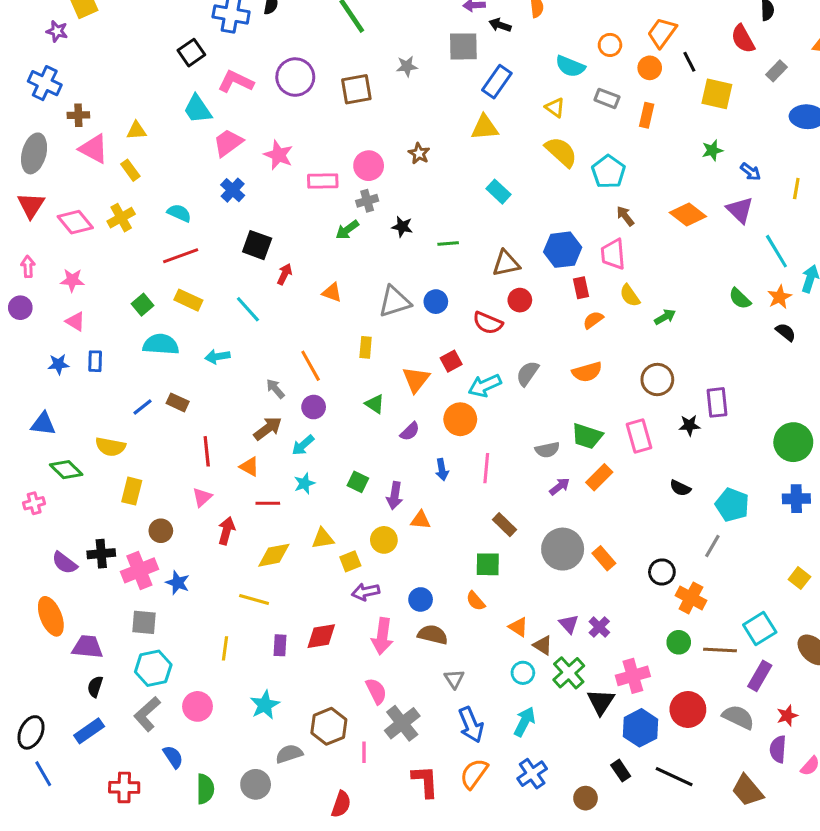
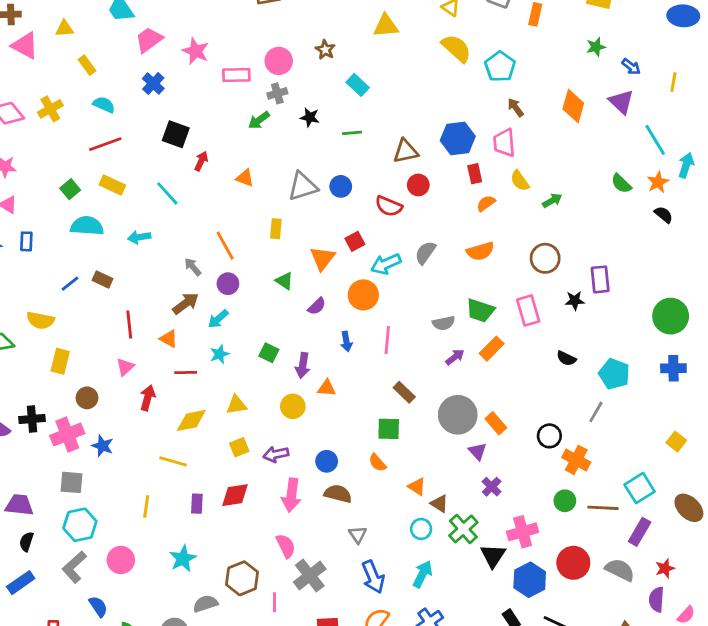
yellow rectangle: (130, 170) -> (87, 65), moved
cyan rectangle: (498, 192) -> (358, 85), moved
orange diamond: (688, 215) -> (573, 106), turned 68
yellow square: (350, 561) -> (239, 447), moved
purple triangle: (569, 624) -> (477, 451), moved

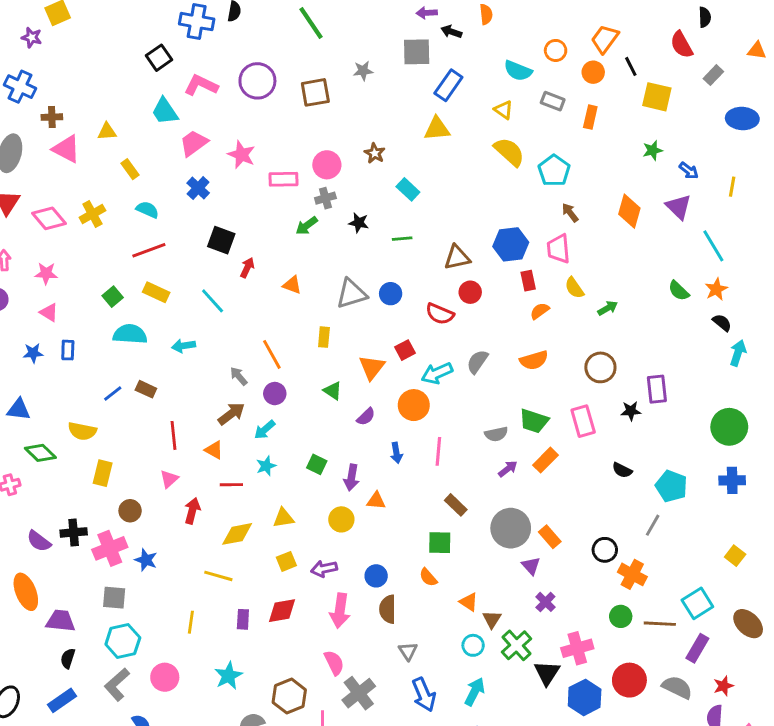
cyan arrow: (686, 165) -> (738, 353), moved
brown semicircle: (338, 494) -> (388, 609), turned -104
brown triangle: (439, 504) -> (492, 619), turned 30

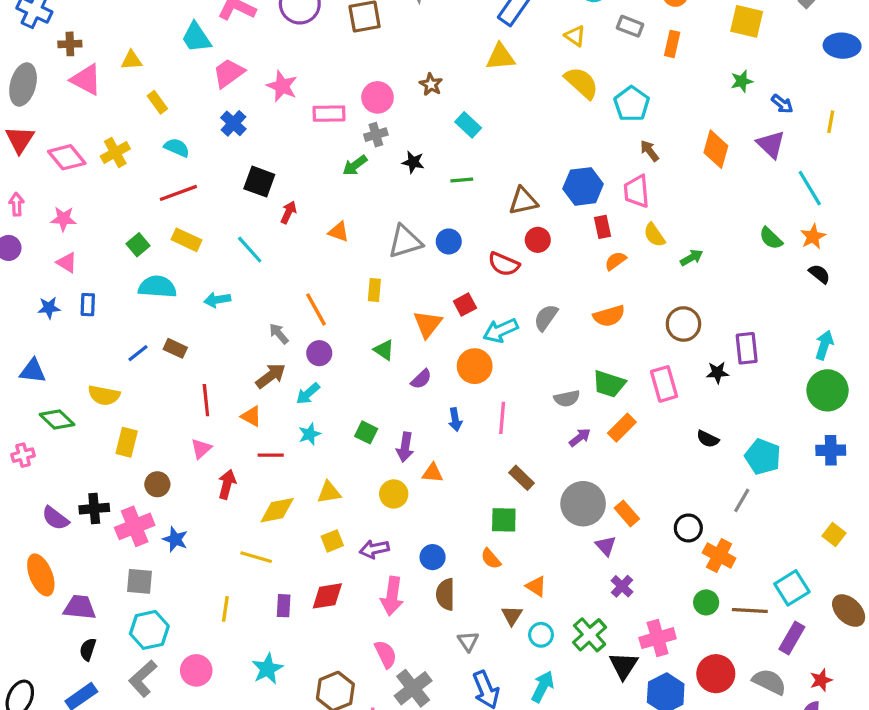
cyan arrow: (738, 353) -> (824, 345), moved
brown triangle: (492, 619) -> (512, 615), moved

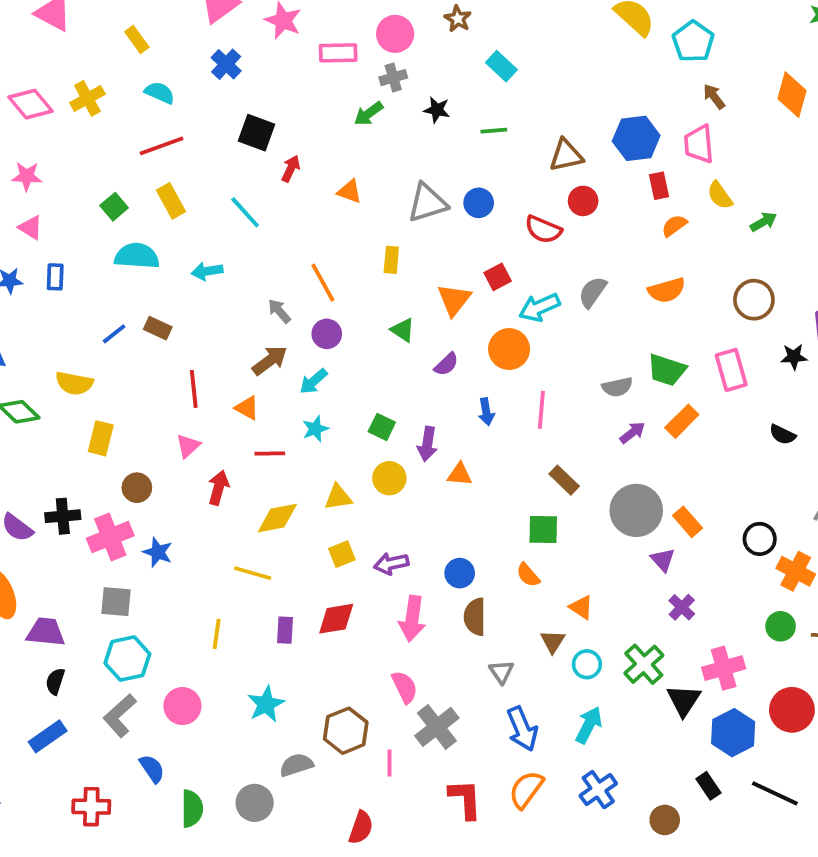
yellow rectangle: (187, 240) -> (171, 201), turned 36
yellow circle: (394, 494) -> (389, 478), moved

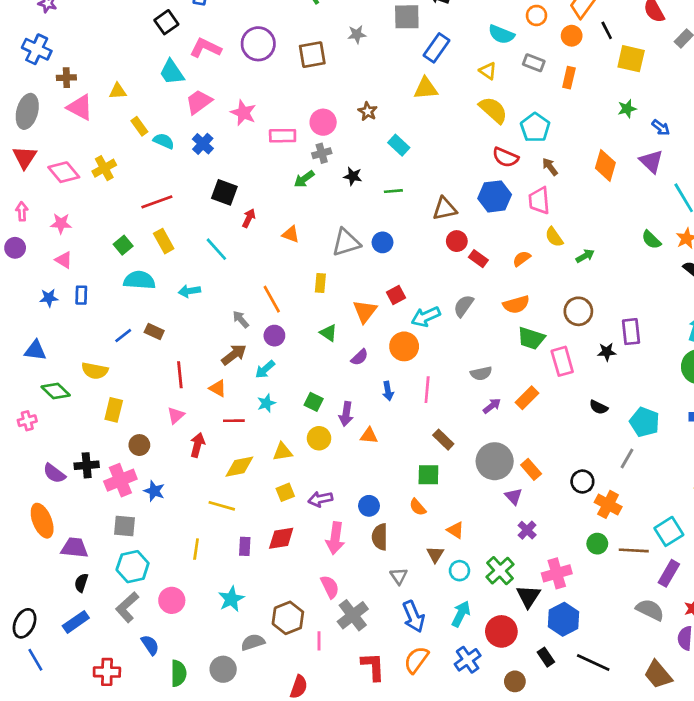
cyan semicircle: (160, 93) -> (164, 141), moved
red rectangle: (659, 186) -> (478, 259), moved, turned -42
red semicircle: (543, 229) -> (505, 157), moved
green trapezoid: (667, 370) -> (531, 338), moved
red circle: (792, 710) -> (501, 631), moved

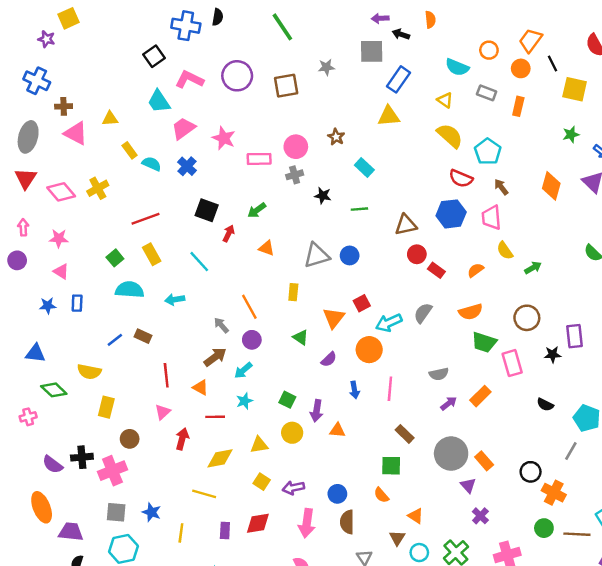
green arrow: (304, 179) -> (257, 210), moved
blue star: (154, 491) -> (152, 512), moved
yellow square: (285, 492) -> (262, 482), turned -35

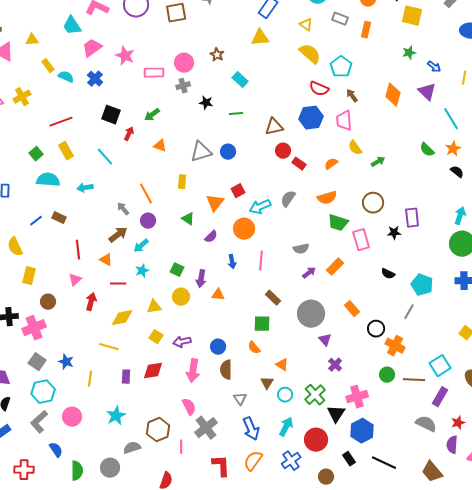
yellow semicircle: (89, 372) -> (15, 247), turned 54
orange rectangle: (484, 461) -> (352, 309), moved
gray square: (116, 512) -> (37, 362), turned 30

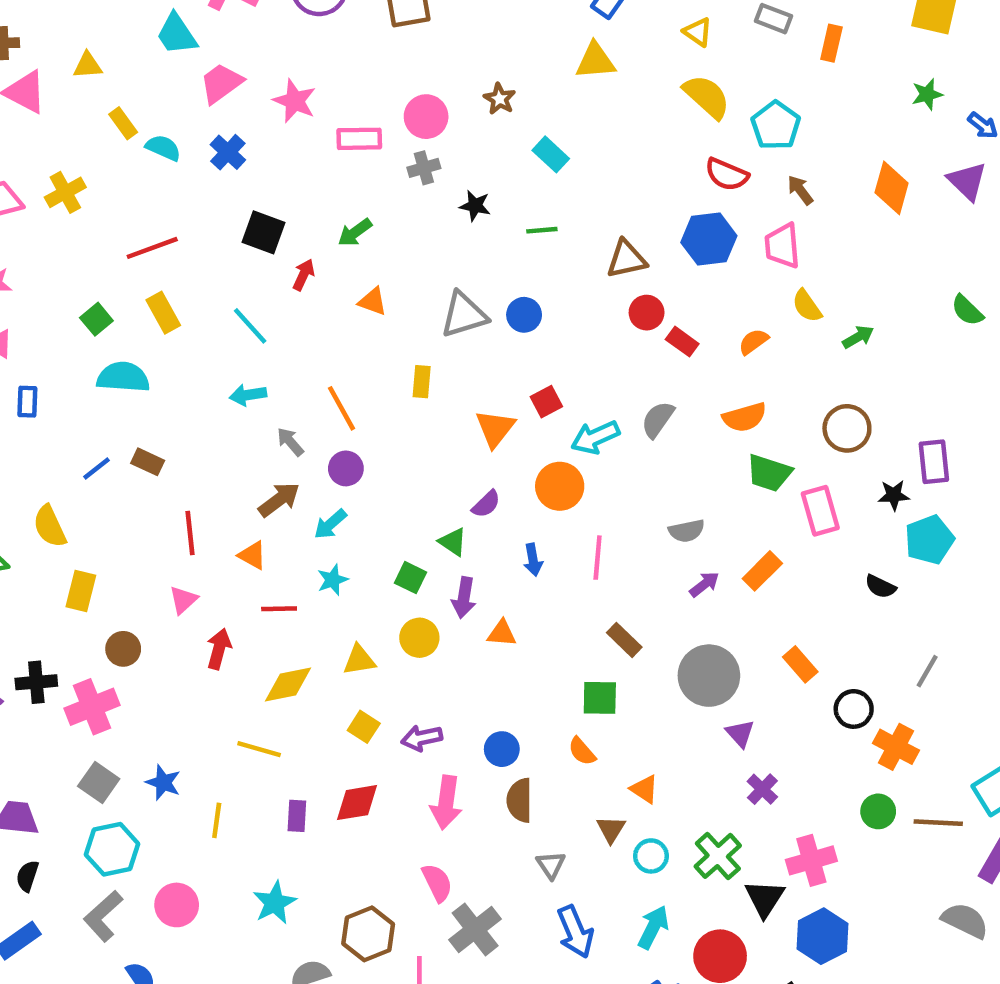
cyan arrow: (85, 188) -> (248, 395), moved
green triangle: (188, 219) -> (453, 542), moved
cyan pentagon: (422, 285) -> (929, 540), moved, turned 30

